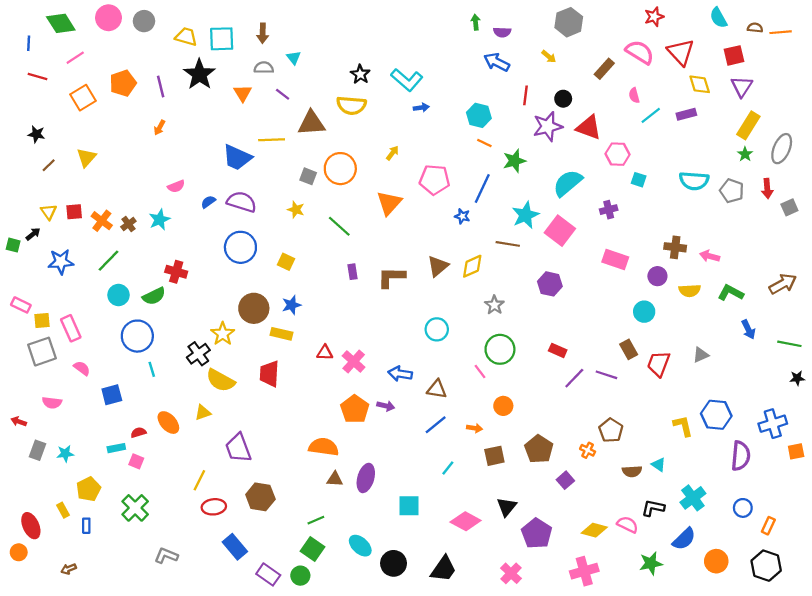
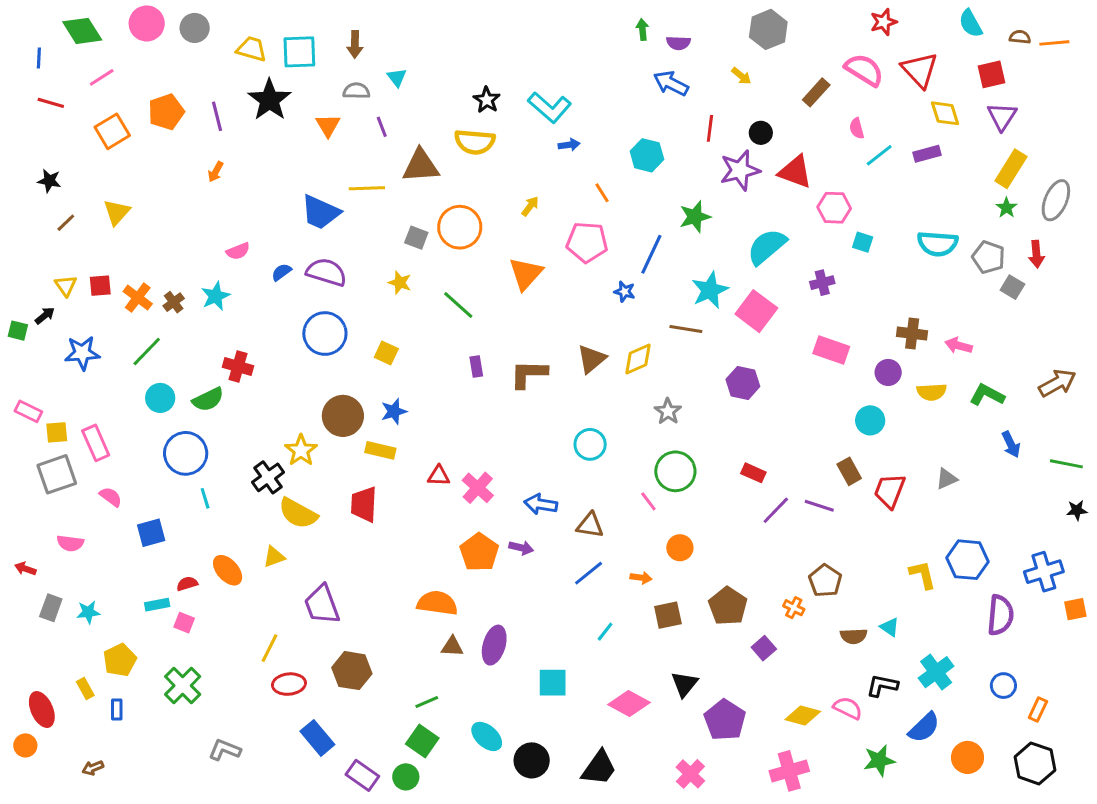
purple line: (283, 94) -> (382, 127), turned 32
orange line: (484, 143) -> (602, 193), moved, turned 32
gray square: (789, 207) -> (1012, 287), moved, turned -35

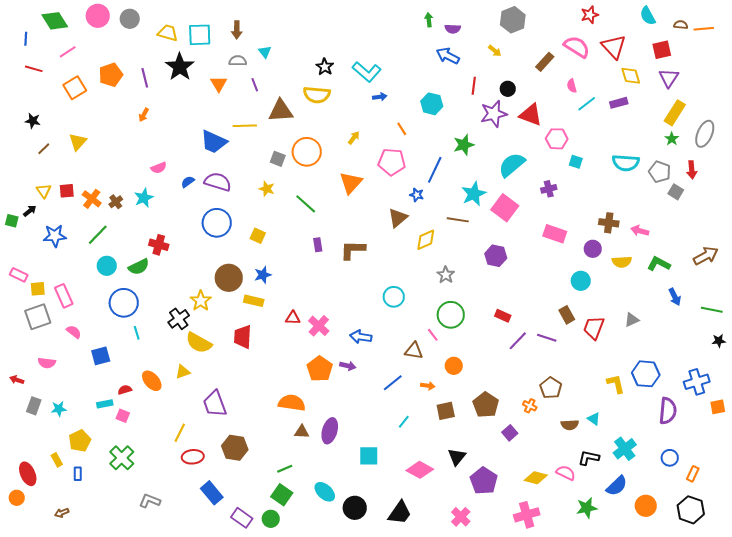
brown triangle: (592, 359) -> (398, 218), moved
brown triangle: (590, 525) -> (414, 351), moved

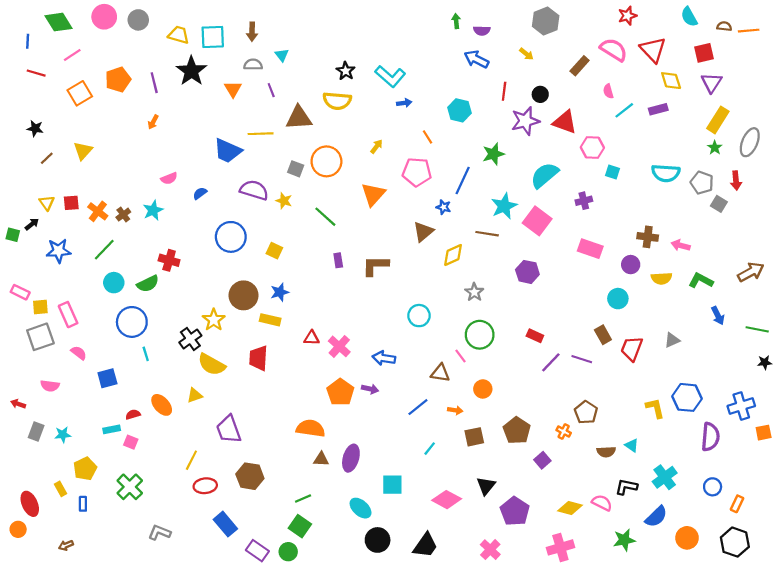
purple semicircle: (218, 182) -> (254, 190), moved
cyan ellipse: (325, 492) -> (361, 508), moved

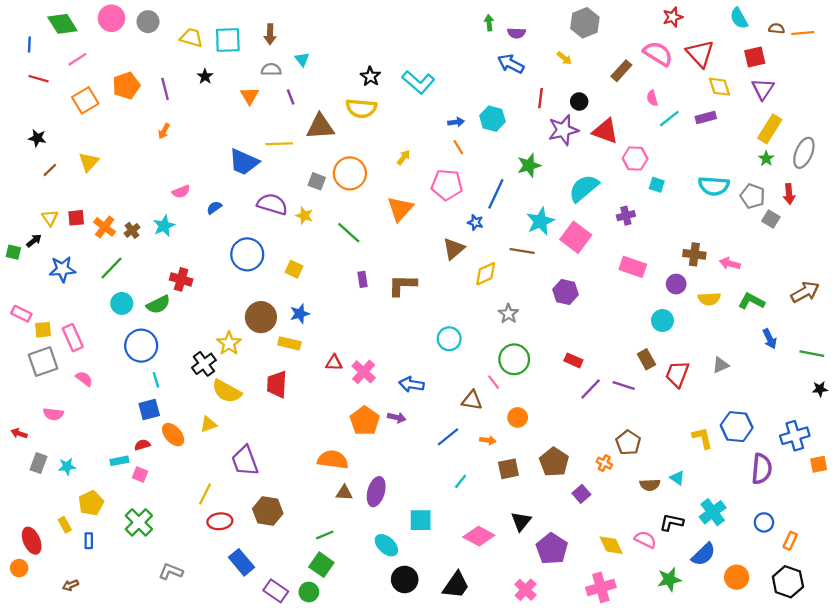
black star: (191, 71) -> (205, 76), size x0.5
blue arrow: (404, 103) -> (456, 122), moved
blue square: (107, 378) -> (149, 409), moved
yellow diamond: (570, 508) -> (611, 545), turned 50

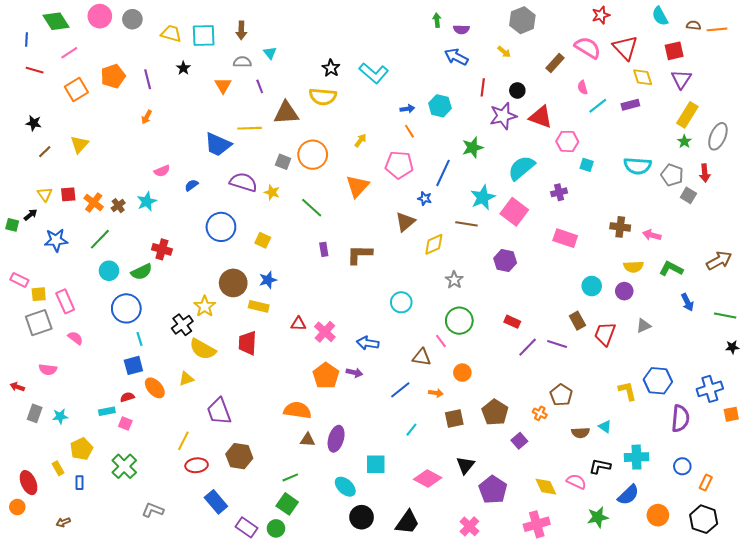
purple circle: (676, 284) -> (624, 291), moved
cyan cross: (713, 512) -> (637, 457), turned 35

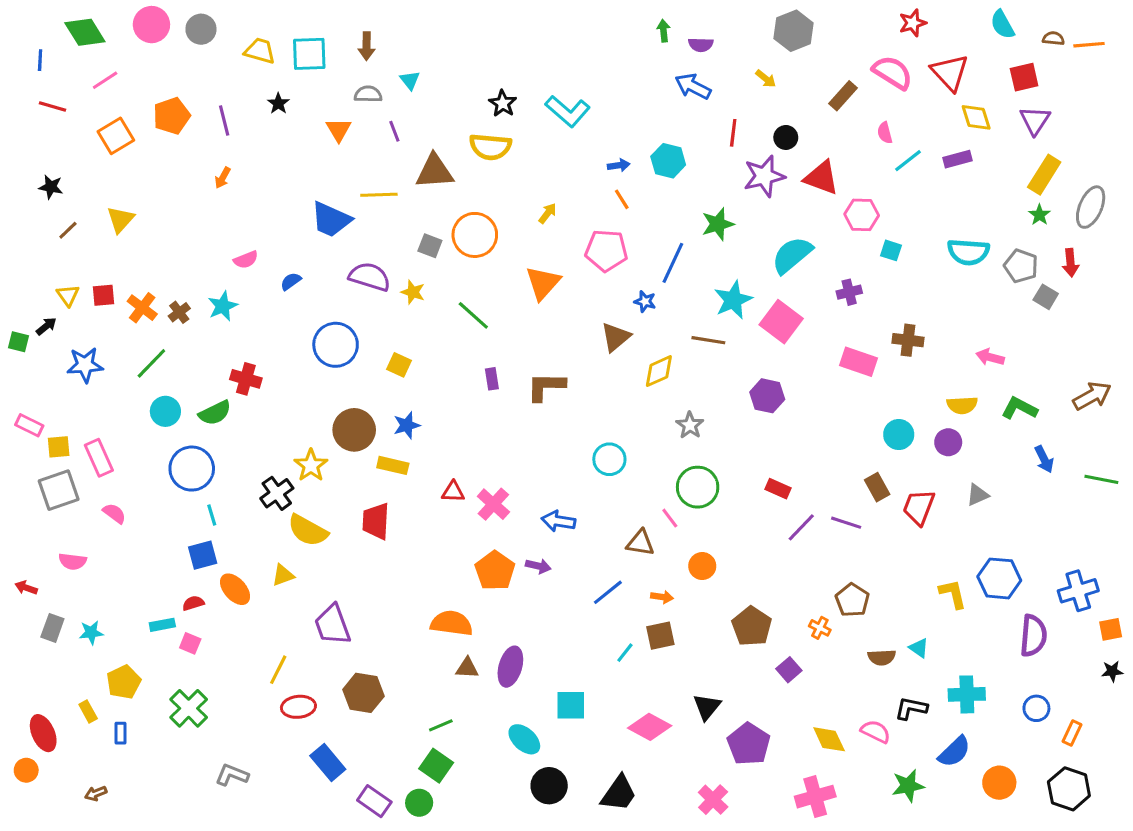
brown cross: (620, 227) -> (908, 340), moved
black star: (732, 347) -> (1112, 671), moved
brown square: (454, 418) -> (660, 636), moved

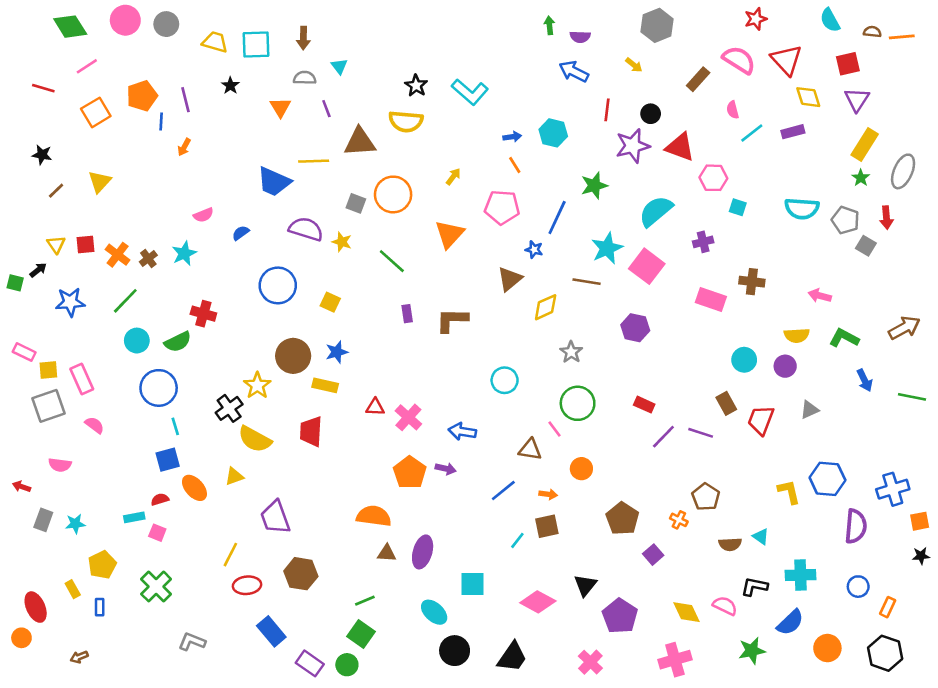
blue line: (40, 60) -> (161, 121), moved

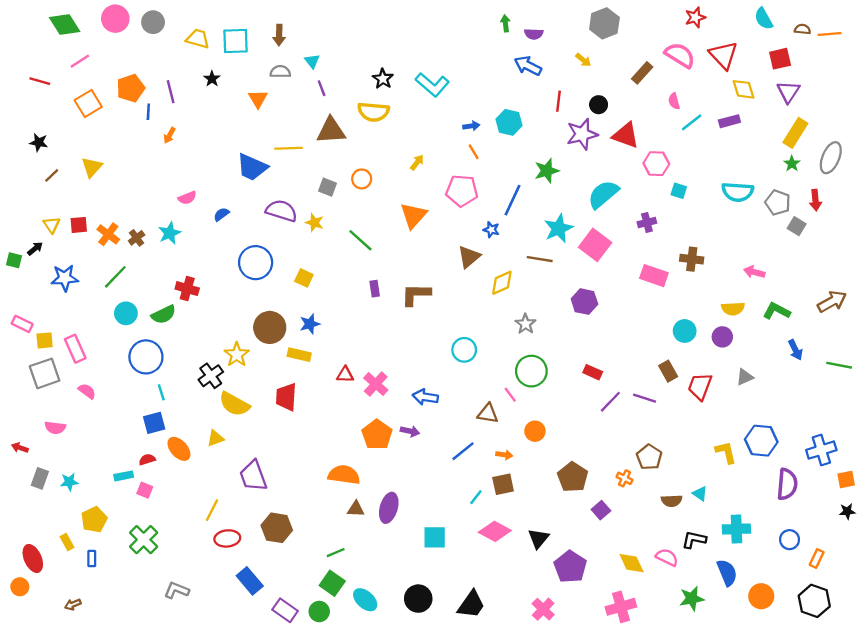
purple line: (326, 109) -> (322, 88), moved
orange circle: (393, 194) -> (362, 179), size x0.6
pink diamond: (538, 602) -> (495, 531), moved
cyan ellipse: (434, 612) -> (365, 600), moved
blue semicircle: (790, 622) -> (727, 573), turned -68

